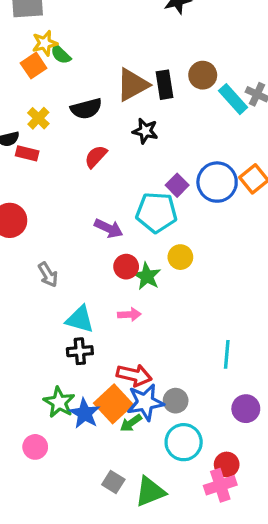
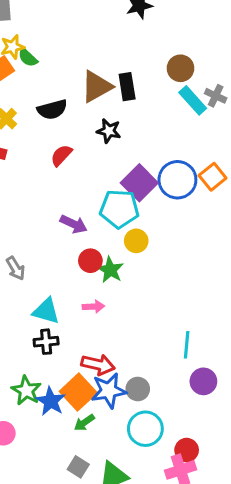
brown circle: (203, 75) -> (181, 68), moved
purple square: (177, 185) -> (139, 183), size x1.6
yellow circle: (180, 257) -> (136, 241), moved
purple circle: (246, 409) -> (203, 381), moved
green arrow: (131, 423) -> (84, 423), moved

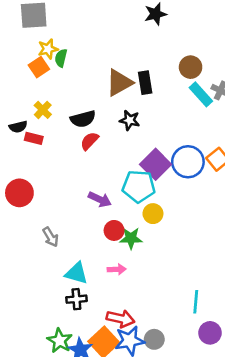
green semicircle: (28, 58) -> (61, 58), turned 60
black semicircle: (52, 110) -> (83, 119), moved
green star: (110, 270) -> (131, 238), turned -30

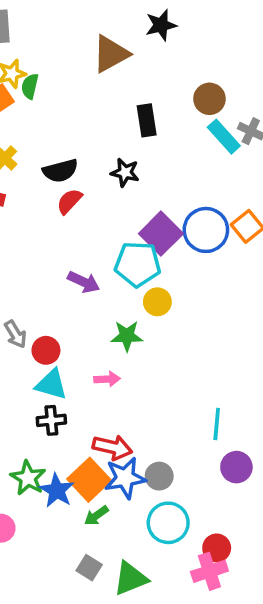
brown triangle: (119, 83) -> (111, 54), moved
red circle: (114, 230) -> (46, 350), moved

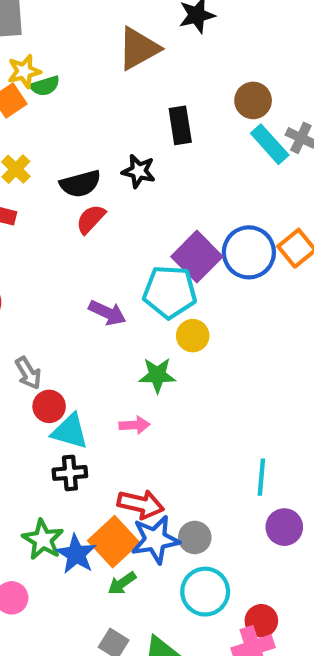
green semicircle: (30, 86) -> (45, 86), turned -120
black star: (125, 172) -> (139, 171), moved
red circle: (46, 350) -> (49, 406), moved

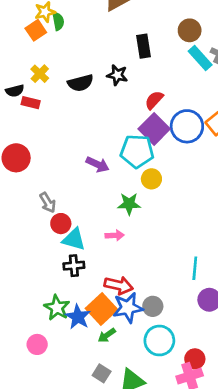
green semicircle: (45, 86) -> (58, 21), turned -84
red semicircle: (91, 219) -> (154, 100), moved

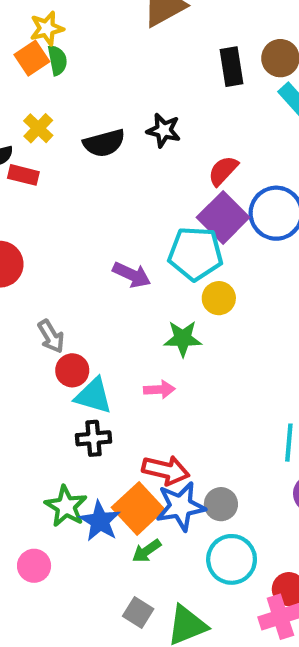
green semicircle: (58, 21) -> (57, 60), moved
black rectangle: (144, 46) -> (232, 67), moved

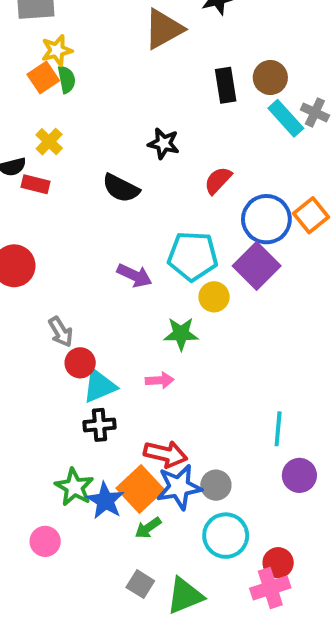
black semicircle: (104, 143) -> (121, 188), moved, turned 42
purple square: (223, 217) -> (257, 266), moved
cyan triangle: (93, 396) -> (100, 386), turned -39

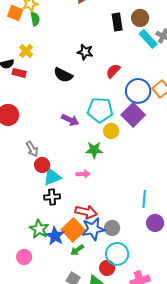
orange square: (43, 78) -> (15, 13), moved, turned -35
red circle: (278, 563) -> (107, 268), moved

